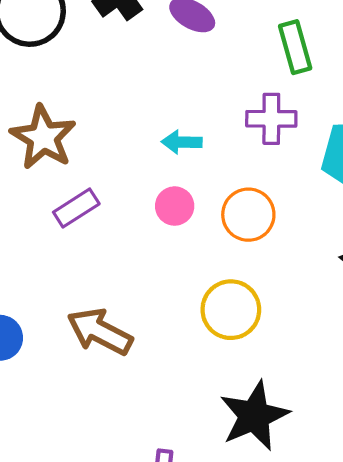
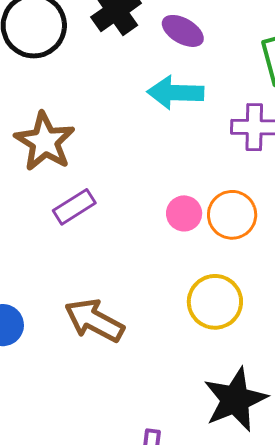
cyan arrow: (182, 142) -> (175, 93), moved, size x1.5
pink circle: (175, 206) -> (184, 213), moved

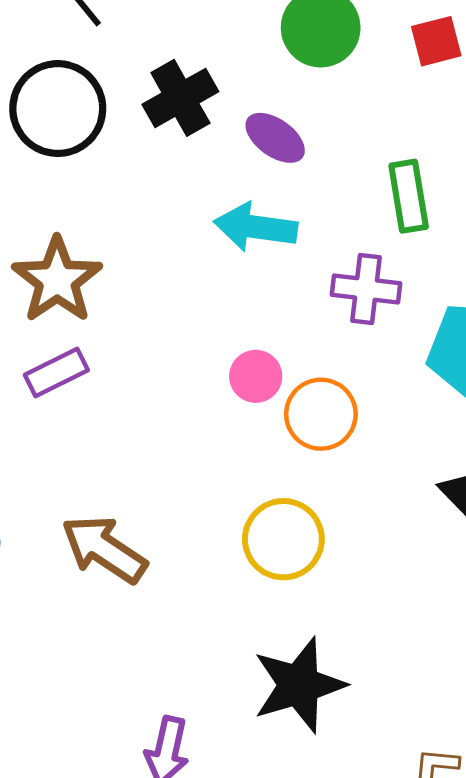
purple rectangle: (74, 207) -> (56, 372), moved
pink circle: (184, 213) -> (256, 376), moved

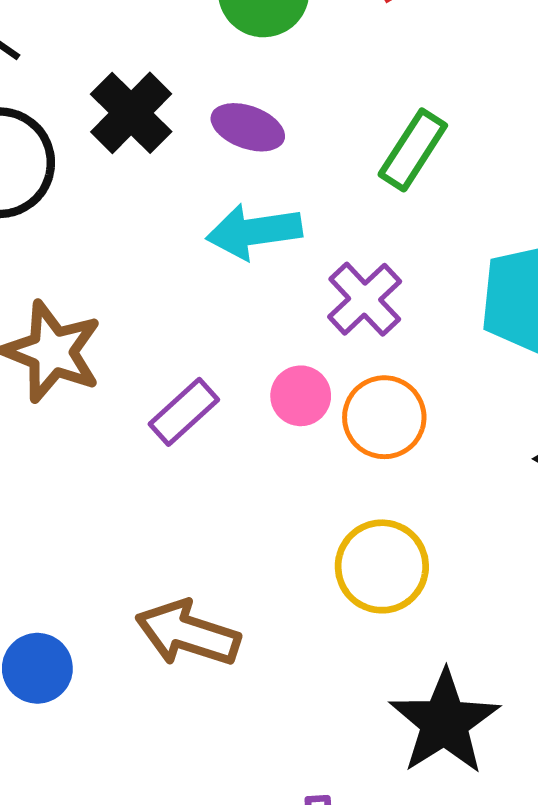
green rectangle: (409, 196) -> (413, 150), turned 58
purple cross: (366, 289) -> (365, 299), moved, turned -34
purple rectangle: (56, 372) -> (184, 412), moved

